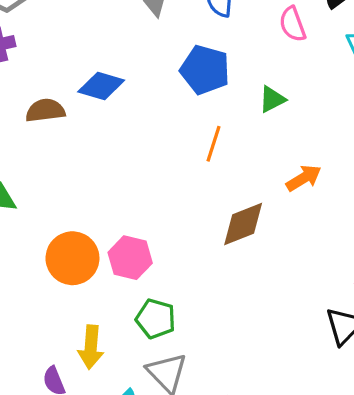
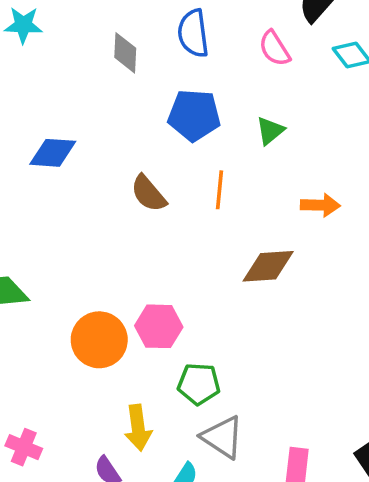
blue diamond: (101, 86) -> (53, 153), moved
brown semicircle: (45, 111) -> (149, 194), moved, turned -111
orange arrow: (304, 178) -> (320, 205), turned 45
brown diamond: (243, 224) -> (268, 266), turned 30

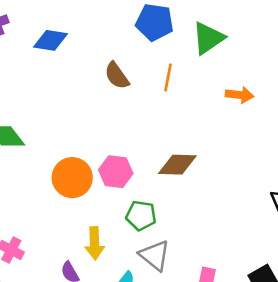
green triangle: (270, 131) -> (208, 38), size x1.6
brown diamond: (268, 266) -> (177, 165), moved

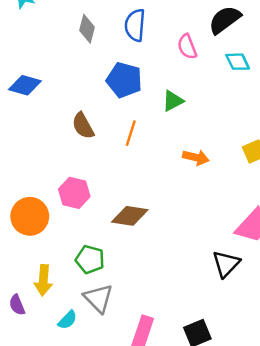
green triangle: (208, 38) -> (173, 101), size x0.7
pink hexagon: (116, 172) -> (74, 193), moved

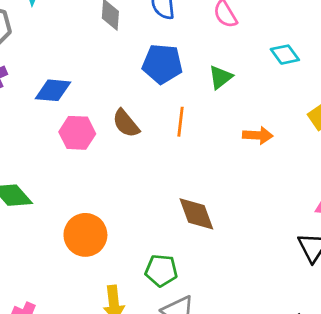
cyan diamond: (238, 62) -> (285, 55), moved
pink hexagon: (74, 193) -> (77, 133), moved
brown diamond: (130, 216) -> (196, 214), turned 72

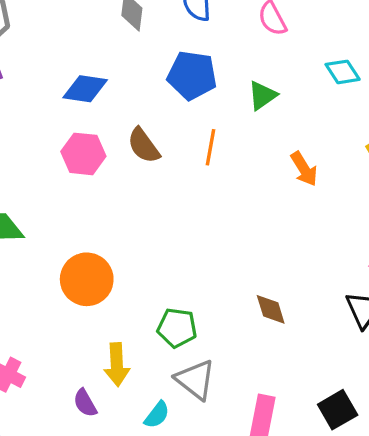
blue diamond: (53, 90) -> (85, 89), moved
orange arrow: (258, 135) -> (304, 169), turned 52
brown diamond: (196, 214) -> (271, 309), moved, size x0.7

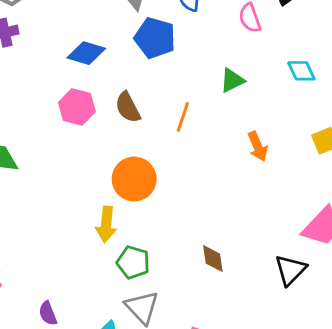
blue pentagon: (192, 75) -> (155, 38), moved
orange circle: (87, 279) -> (134, 179), moved
yellow arrow: (117, 365) -> (106, 224), moved

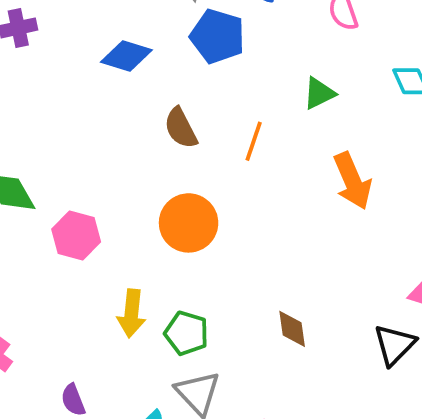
pink hexagon: (77, 107) -> (76, 236), moved
orange arrow: (258, 146) -> (352, 181), size x1.4
yellow arrow: (106, 224) -> (131, 313), moved

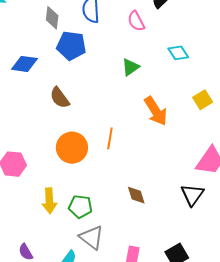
orange line: (254, 141) -> (110, 138), moved

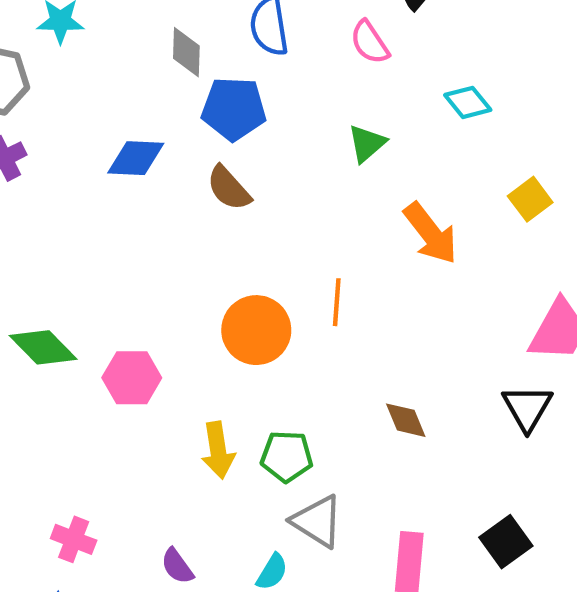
brown semicircle: (60, 98) -> (229, 188), moved

